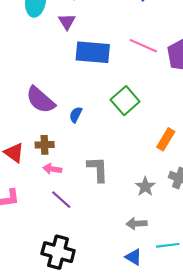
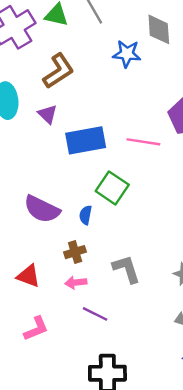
pink line: (143, 46) -> (143, 142), moved
green square: (125, 101) -> (112, 188), moved
brown cross: (45, 145) -> (75, 252), moved

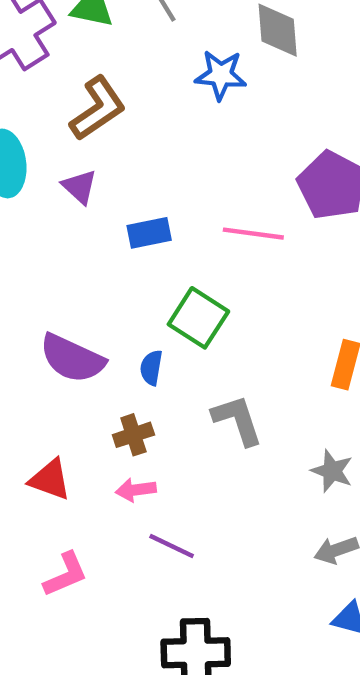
blue rectangle: (86, 140) -> (149, 233), size x0.6
gray L-shape: (126, 269) -> (237, 420), moved

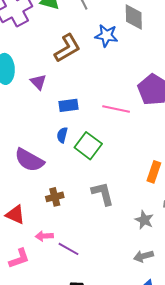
brown L-shape: (98, 108) -> (67, 48), moved
blue semicircle: (151, 368) -> (62, 135), moved
pink arrow: (136, 490) -> (44, 236), moved

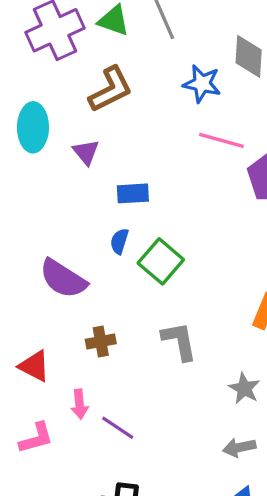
brown L-shape: (67, 48) -> (111, 89), moved
pink line: (116, 109) -> (221, 140), moved
pink arrow: (44, 236) -> (79, 404), turned -96

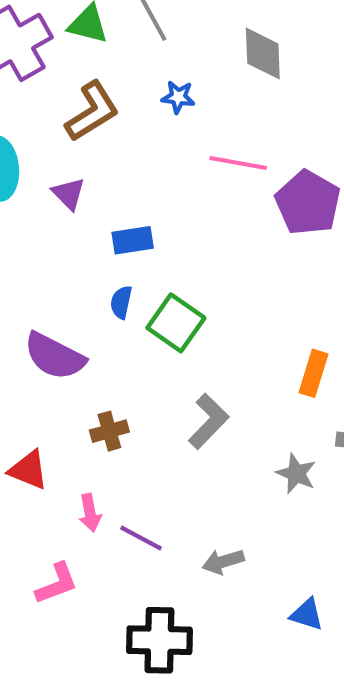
blue star: (202, 84) -> (178, 97), moved, size x0.7
gray L-shape: (179, 341) -> (209, 421), turned 60
pink L-shape: (36, 438) -> (57, 584), moved
gray arrow: (239, 447) -> (223, 562), moved

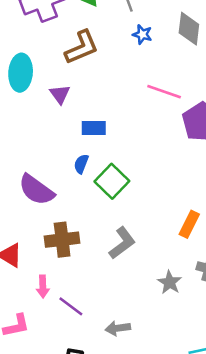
blue star: (178, 97) -> (142, 34), moved
brown cross: (109, 431) -> (62, 240), size x1.5

